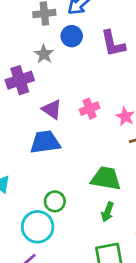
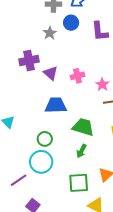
purple cross: (20, 80) -> (29, 60), moved
blue trapezoid: (45, 142) -> (56, 105), moved
cyan circle: (38, 227) -> (41, 162), moved

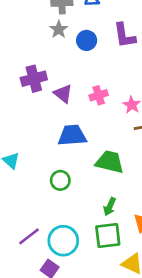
blue circle: (71, 23) -> (87, 40), moved
gray star: (50, 33) -> (59, 29), moved
green arrow: (81, 151) -> (110, 207), moved
cyan circle: (41, 162) -> (63, 241), moved

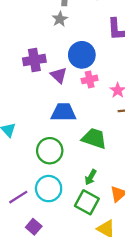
blue circle: (87, 40) -> (82, 55), moved, size x1.5
green circle: (60, 180) -> (50, 151), size x1.5
green square: (108, 236) -> (87, 202), turned 30
cyan circle: (63, 241) -> (49, 189), moved

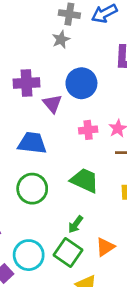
pink cross: (90, 79) -> (88, 130), moved
blue trapezoid: (63, 112) -> (32, 143), moved
cyan circle: (49, 189) -> (29, 255), moved

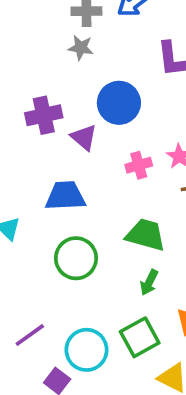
gray star: (61, 39) -> (81, 48), turned -30
green arrow: (76, 224) -> (149, 282), moved
green square: (68, 253) -> (140, 337), turned 36

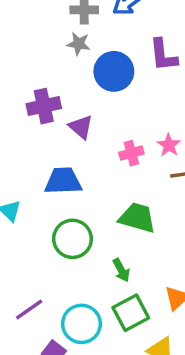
blue circle: (119, 103) -> (114, 71), moved
green arrow: (149, 282) -> (121, 270), moved, turned -55

